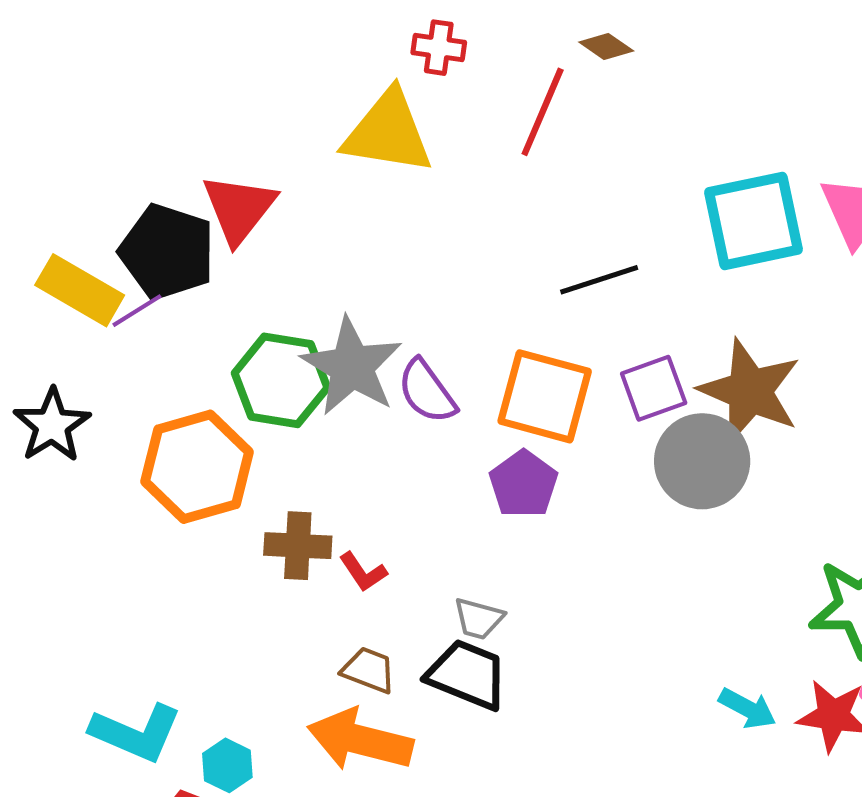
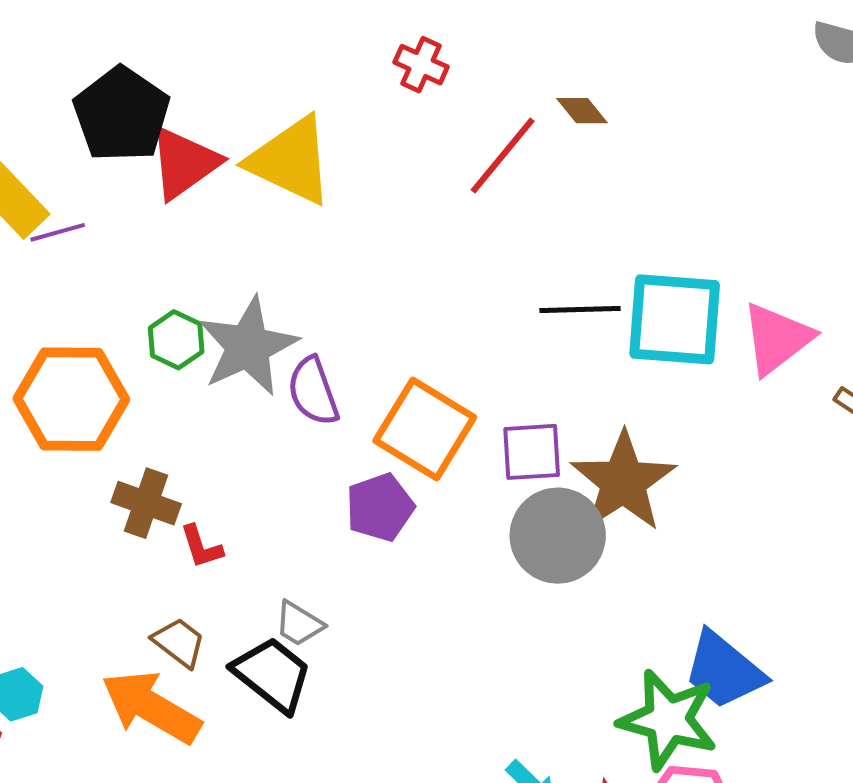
yellow triangle: (388, 132) -> (291, 161), moved
black pentagon: (167, 252) -> (122, 114), moved
black line: (599, 280) -> (580, 309), moved
green hexagon: (281, 380) -> (176, 340), size x0.6

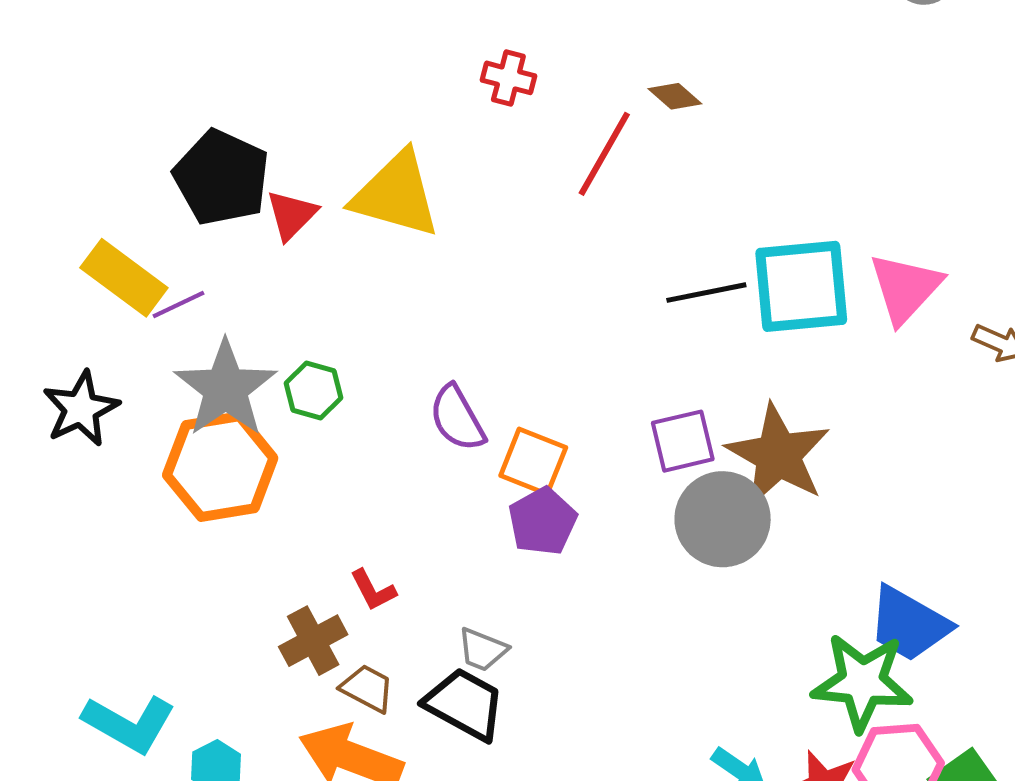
red triangle: (184, 163) -> (292, 215), size x0.7
gray star: (248, 346) -> (225, 388), moved
orange square: (425, 429) -> (533, 462), moved, size x0.7
brown cross: (146, 503) -> (313, 641), moved, turned -38

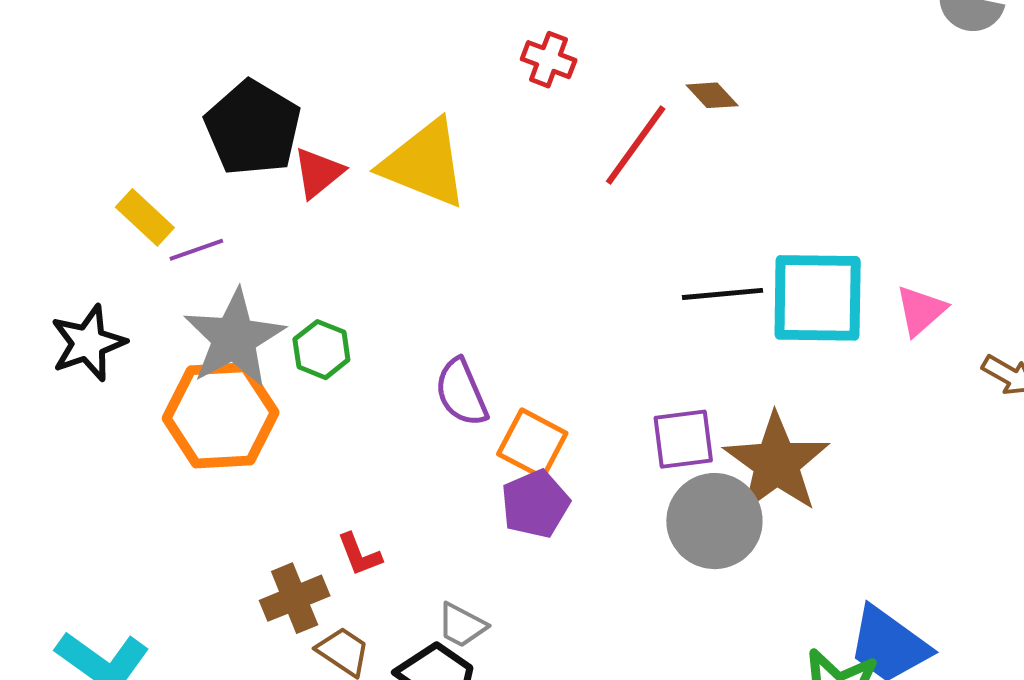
yellow rectangle: (124, 278) -> (145, 217), size x0.7
pink triangle: (905, 288) -> (921, 311), size x0.7

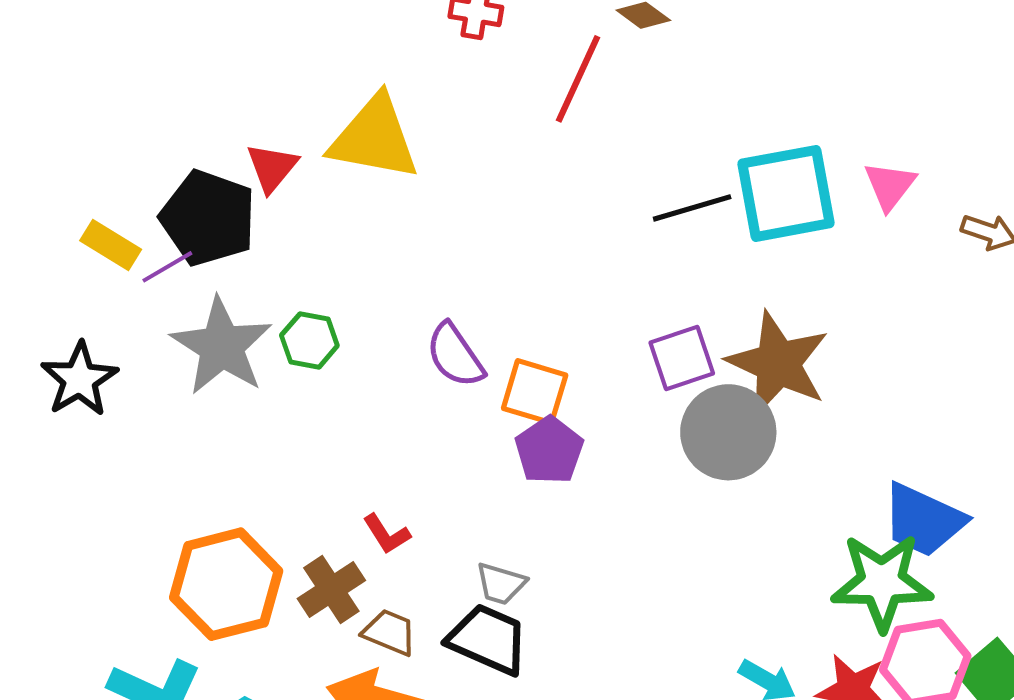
black pentagon: (253, 128) -> (208, 218), moved
orange hexagon: (221, 415) -> (226, 584), moved

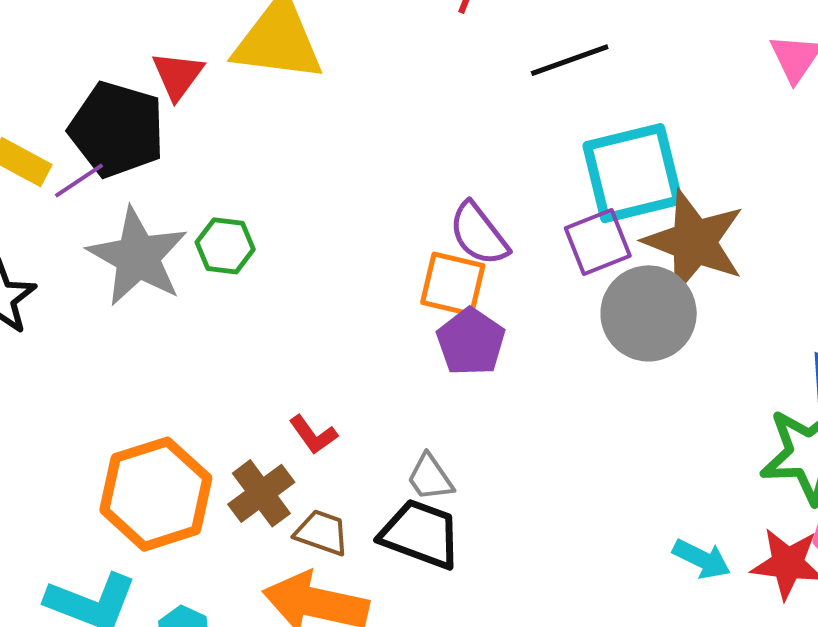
cyan square: (786, 193) -> (633, 173), moved
black line: (692, 208) -> (570, 60), moved
purple semicircle: (455, 355) -> (479, 234), moved
gray trapezoid: (501, 584) -> (430, 478), turned 42

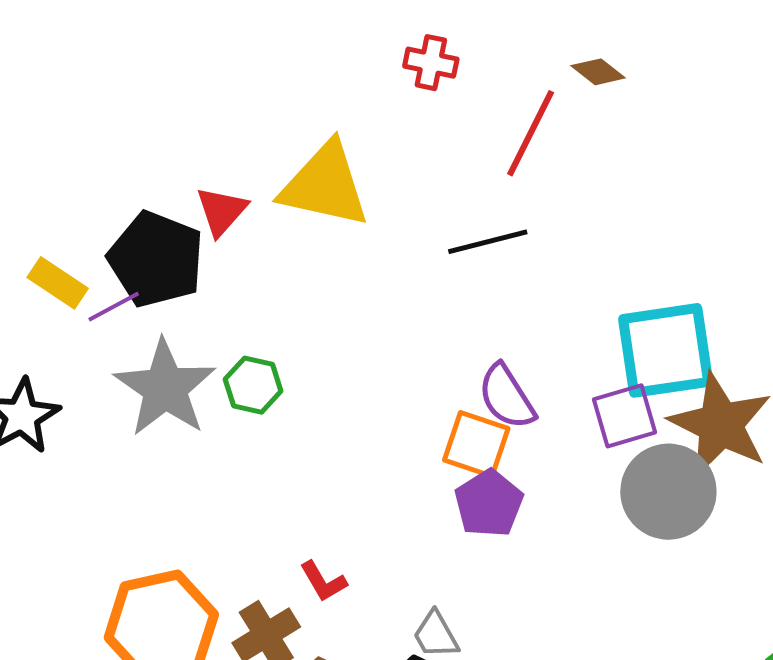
black line: (570, 60) -> (488, 242), moved

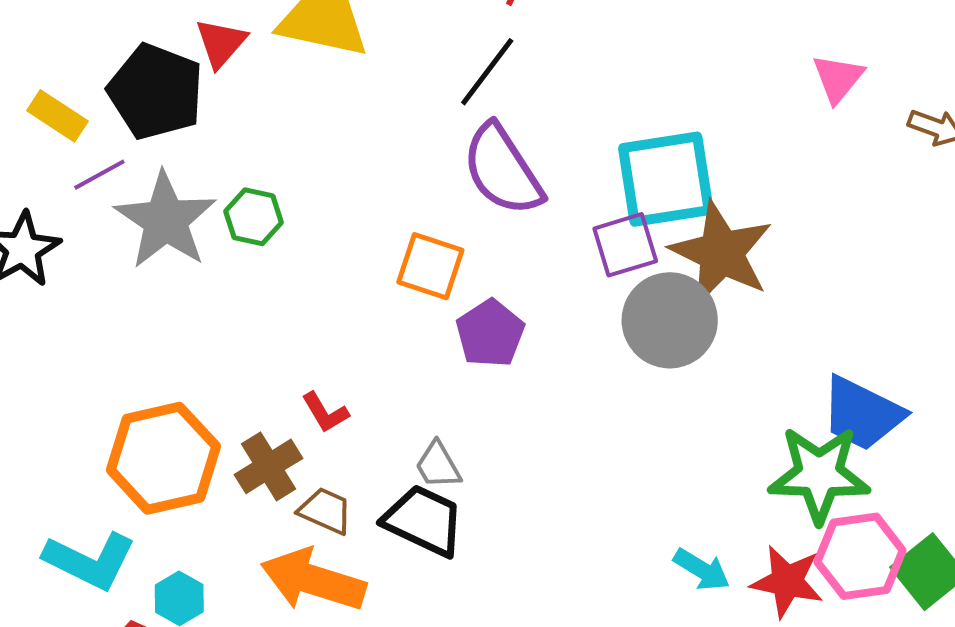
black line: (488, 242) -> (487, 72), turned -38
purple line: (114, 307) -> (99, 175), moved
purple semicircle: (507, 397) -> (503, 170), moved, size x1.4
orange square: (476, 444) -> (430, 266), moved

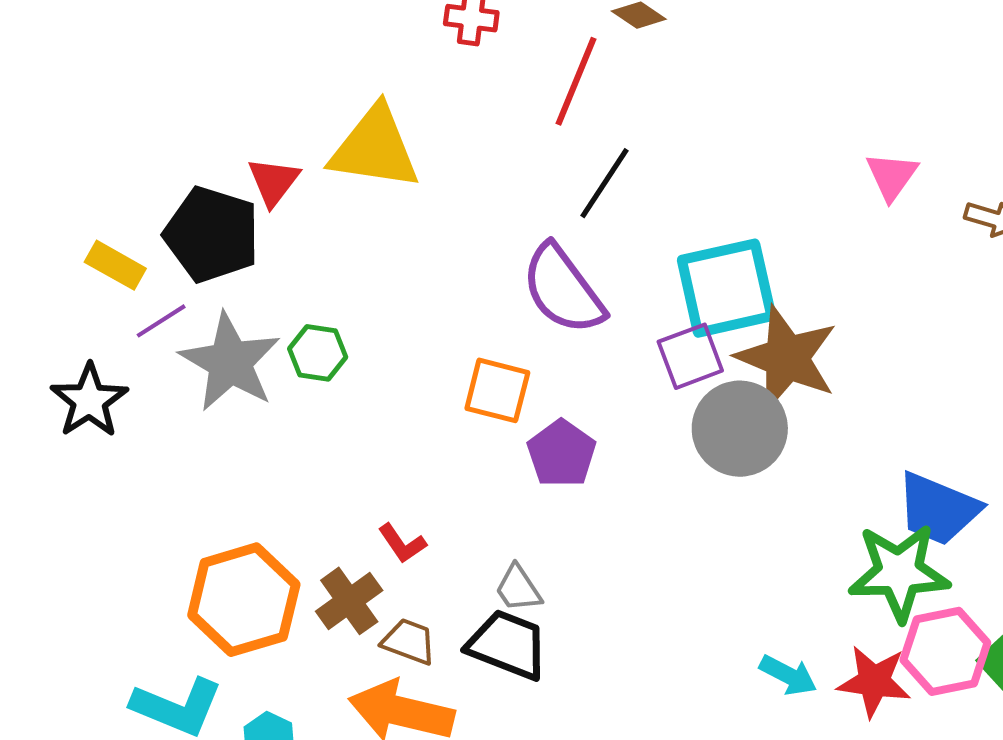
black line: (487, 72) -> (605, 183), moved

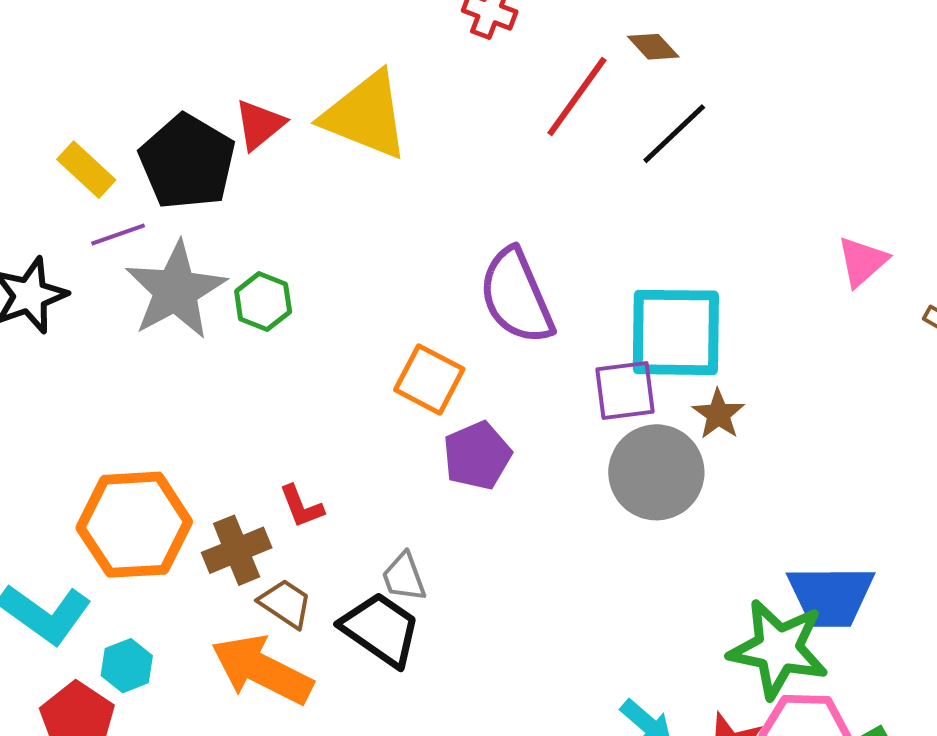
black line: (605, 183) -> (674, 134), moved
brown star: (787, 358) -> (718, 414), size x0.5
blue trapezoid: (938, 509) -> (831, 596), turned -36

